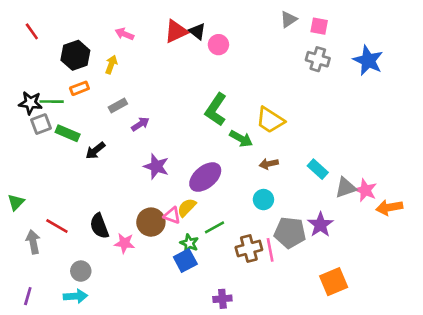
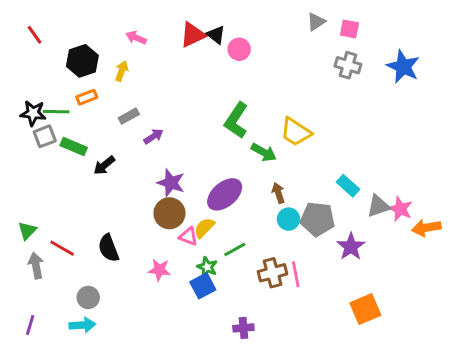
brown arrow: (269, 164) -> (278, 193), moved, turned 84
green triangle: (16, 202) -> (27, 231), moved
brown circle: (151, 222) -> (169, 213), moved
gray pentagon: (290, 233) -> (318, 219), moved
pink star: (124, 243) -> (159, 270), moved

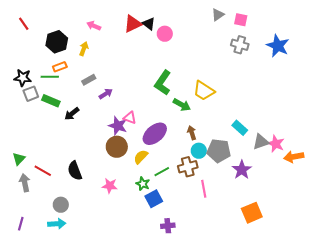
green line: (56, 112) -> (50, 77), moved
pink triangle: (188, 236) -> (130, 118), moved
brown cross: (273, 273) -> (188, 167), moved
blue square: (203, 286) -> (154, 199), moved

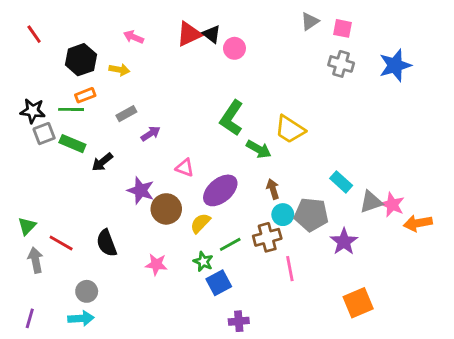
blue star: (278, 46) -> (395, 65), turned 30
yellow arrow: (84, 49) -> (119, 70), turned 80
purple star: (118, 126) -> (141, 190), moved

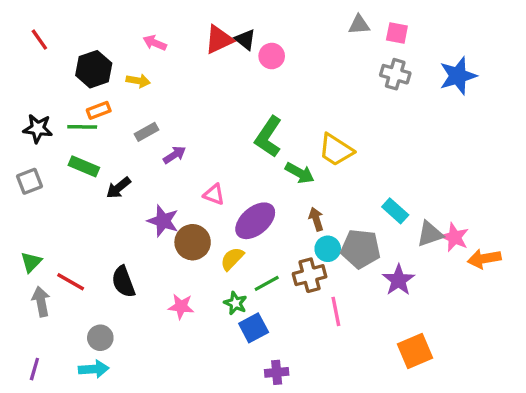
gray triangle: (310, 21) -> (359, 25), turned 30
gray square: (44, 134) -> (29, 181), moved

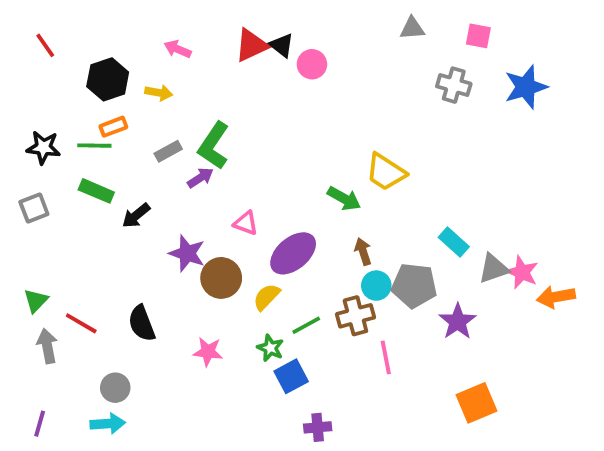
pink square: (397, 33) -> (478, 36), moved
green L-shape: (268, 137) -> (214, 146), moved

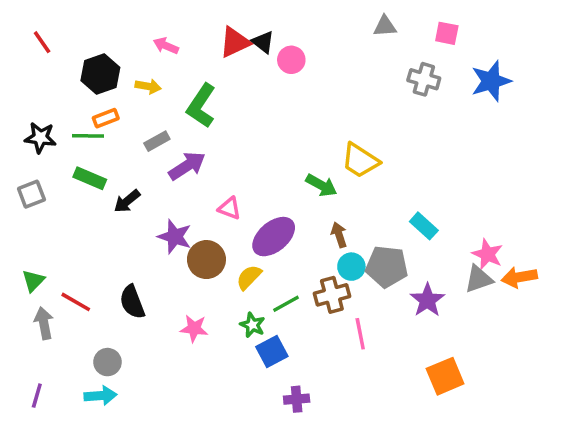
green L-shape: (214, 146) -> (201, 106), moved
purple arrow: (200, 178) -> (187, 166), size x1.5
gray triangle: (494, 269) -> (479, 279), moved

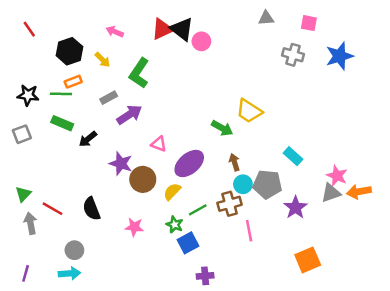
black triangle: (263, 42) -> (182, 29), size x1.5
yellow arrow: (148, 86) -> (102, 60), turned 35

